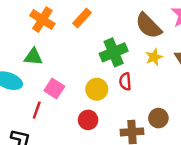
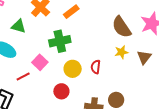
green cross: (114, 52) -> (60, 41), moved
green triangle: (33, 57) -> (18, 26), moved
red line: (37, 110) -> (23, 76), turned 32

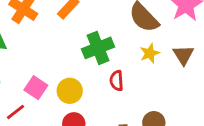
green cross: (60, 41) -> (98, 48), moved
yellow circle: (73, 69) -> (70, 91), moved

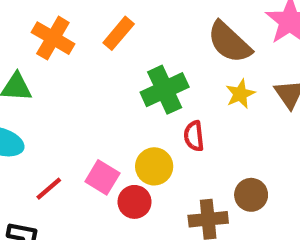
pink square: (36, 88) -> (102, 177), moved
yellow circle: (70, 91) -> (154, 166), moved

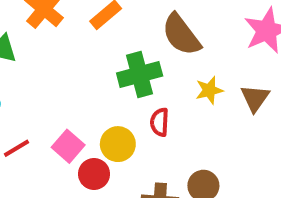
brown semicircle: (229, 42) -> (181, 35), moved

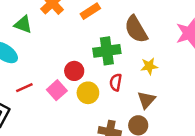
brown triangle: (255, 98) -> (146, 100), moved
red circle: (94, 174) -> (74, 71), moved

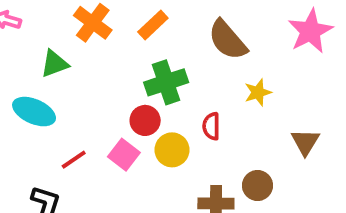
green triangle: (23, 24) -> (54, 64), turned -30
green cross: (107, 51) -> (166, 82), moved
brown triangle: (146, 100) -> (305, 142), moved

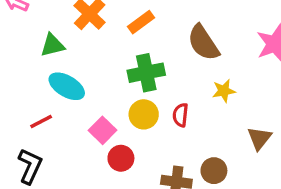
cyan ellipse: (34, 112) -> (67, 86), moved
red circle: (145, 120) -> (121, 158), moved
yellow circle: (172, 150) -> (144, 114), moved
red line: (74, 160) -> (41, 122), moved

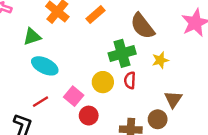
green cross: (146, 73) -> (122, 53), moved
red line: (41, 122) -> (40, 102), moved
brown triangle: (259, 138) -> (173, 99), moved

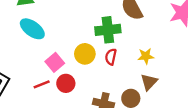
yellow star: (160, 60) -> (146, 56), moved
red line: (40, 102) -> (42, 84), moved

